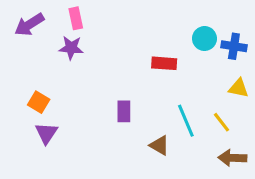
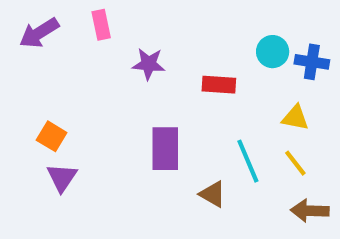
purple star: (71, 48) -> (149, 64), moved
yellow triangle: (239, 88) -> (295, 118), moved
purple rectangle: (124, 111) -> (165, 149), size x1.5

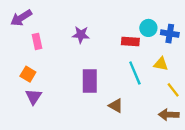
pink rectangle: (101, 25) -> (37, 41), moved
red rectangle: (219, 85) -> (130, 41), moved
cyan line: (248, 161) -> (135, 73), moved
yellow line: (295, 163) -> (173, 90), moved

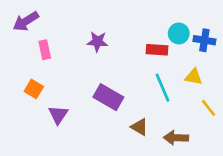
purple rectangle: (90, 81) -> (108, 97), turned -60
purple triangle: (34, 97) -> (58, 115), moved
brown arrow: (169, 115) -> (176, 138), moved

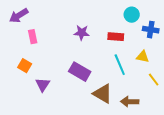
cyan circle: (179, 33) -> (132, 15), moved
purple star: (97, 42) -> (82, 33), moved
brown triangle: (139, 127) -> (103, 94), size x1.5

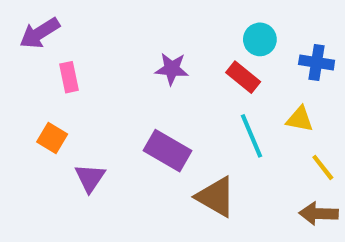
cyan circle: (132, 15) -> (260, 39), moved
red rectangle: (116, 37) -> (243, 77), turned 35
brown arrow: (130, 102) -> (319, 214), moved

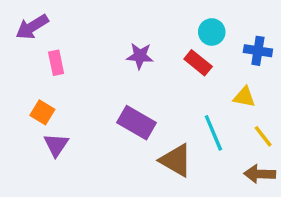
cyan line: (251, 136) -> (213, 133), moved
purple triangle: (90, 178) -> (56, 145), moved

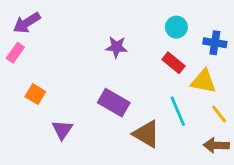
pink rectangle: (56, 63) -> (15, 53), moved, turned 48
red rectangle: (198, 63) -> (174, 63), moved
yellow triangle: (244, 97) -> (203, 81), size x1.4
purple triangle: (56, 145) -> (62, 130), moved

